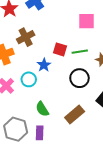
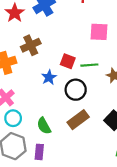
black circle: (79, 78) -> (76, 90), moved
cyan circle: (29, 79) -> (13, 118), moved
brown rectangle: (75, 115) -> (78, 120), moved

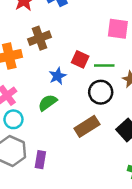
black circle: (76, 90) -> (101, 92), moved
green semicircle: (44, 126) -> (48, 103), moved, turned 78

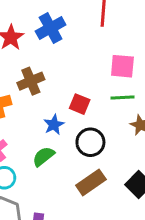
green line: (104, 66) -> (122, 97), moved
black circle: (101, 92) -> (90, 142), moved

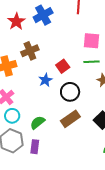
red square: (80, 104) -> (63, 66), turned 32
green semicircle: (43, 156) -> (38, 123), moved

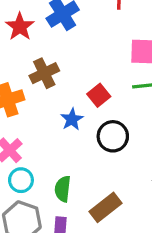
brown rectangle: (70, 119) -> (105, 207), moved
green semicircle: (38, 123) -> (63, 189), turned -42

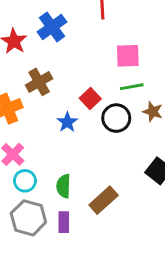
black circle: (113, 136) -> (116, 118), moved

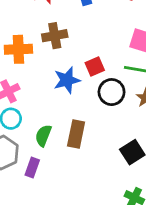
blue star: (67, 122) -> (67, 80), size x1.4
brown rectangle: (104, 200) -> (76, 134), moved, turned -56

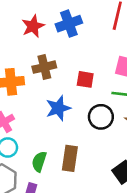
red square: (95, 67) -> (85, 79), moved, turned 36

